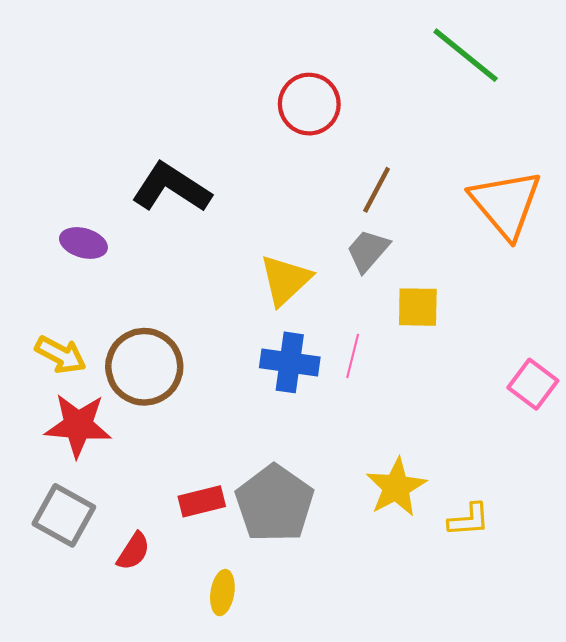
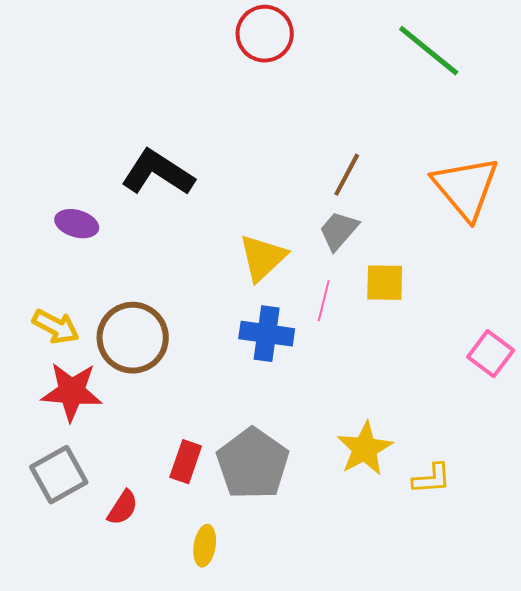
red circle: (309, 104) -> (265, 34), moved
pink line: (353, 356) -> (324, 301), moved
red rectangle: (202, 501) -> (186, 462), turned -57
gray square: (64, 515) -> (59, 475), turned 32

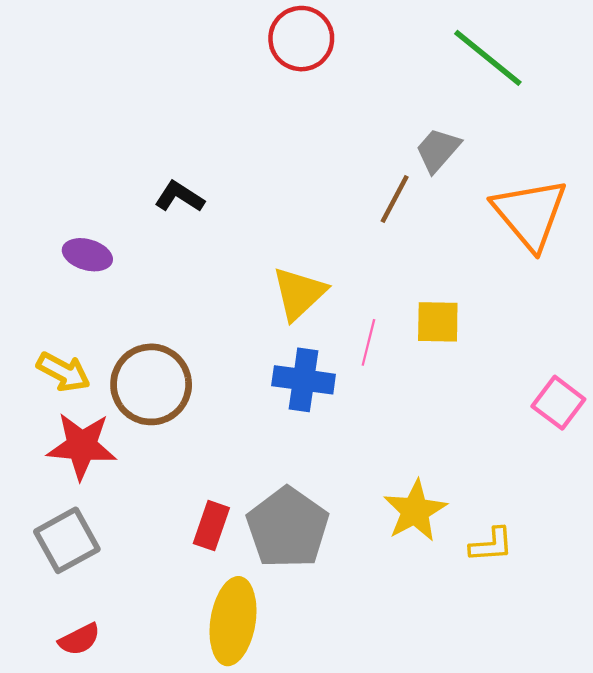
black L-shape: (158, 173) -> (180, 197), size x0.6
gray trapezoid: (339, 231) -> (438, 150), moved
red semicircle: (123, 508) -> (79, 639), moved, turned 30
yellow ellipse: (205, 546) -> (233, 621), size x1.8

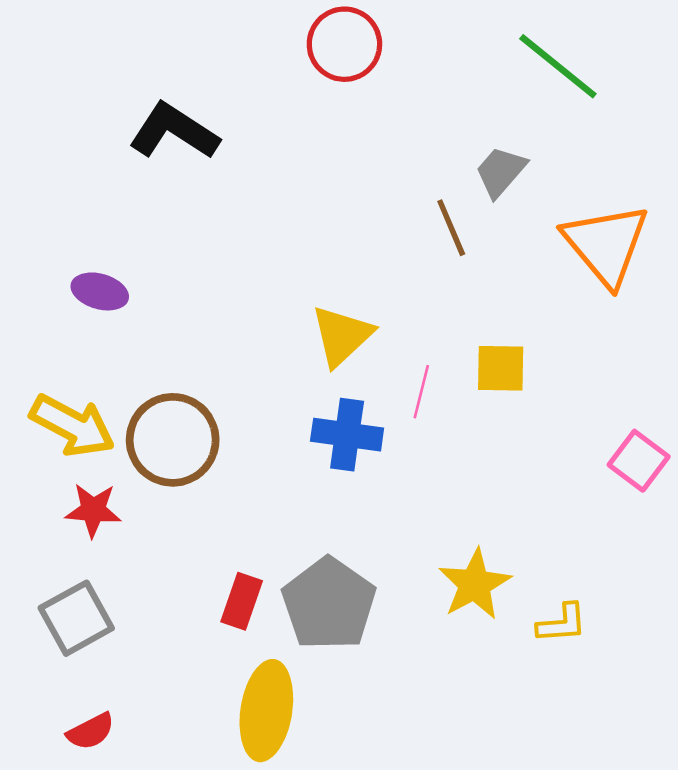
black L-shape: (180, 197) -> (174, 131), moved, size x1.6
brown line: (395, 199) -> (451, 228), turned -51
yellow arrow: (63, 372) -> (72, 426), size x1.4
red star: (82, 446) -> (93, 510), size x0.7

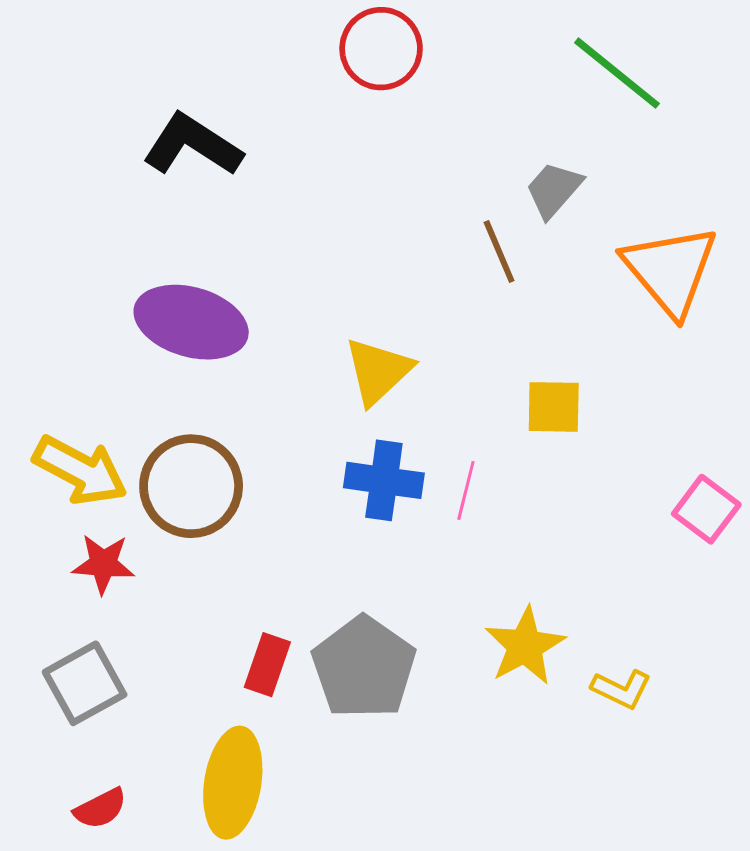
purple ellipse: (100, 291) -> (191, 322), moved, size x1.8
pink line: (421, 392) -> (466, 490), moved
yellow L-shape: (562, 623) -> (621, 689), turned 30
yellow ellipse: (266, 711) -> (233, 783), moved

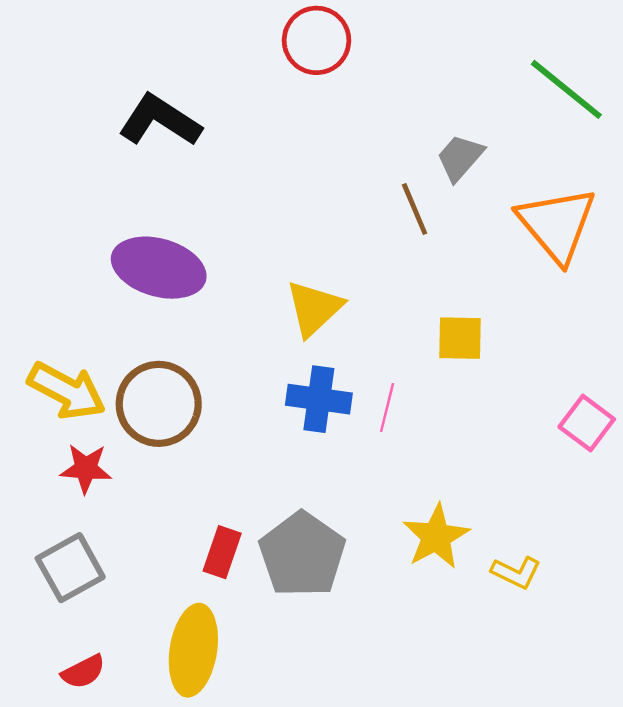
green line: (617, 73) -> (566, 89), moved

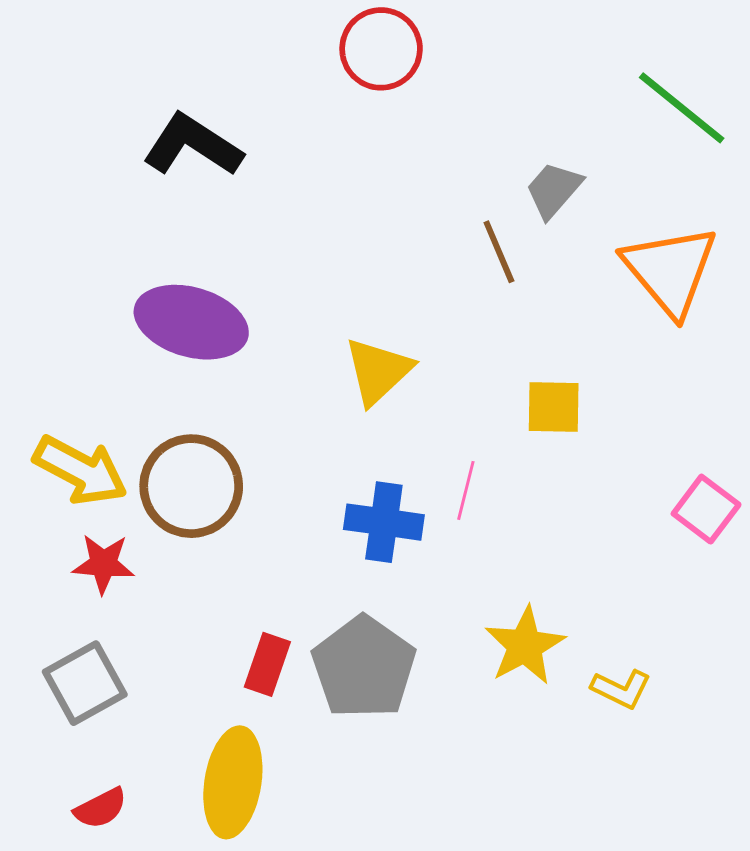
blue cross: (319, 399) -> (384, 522), moved

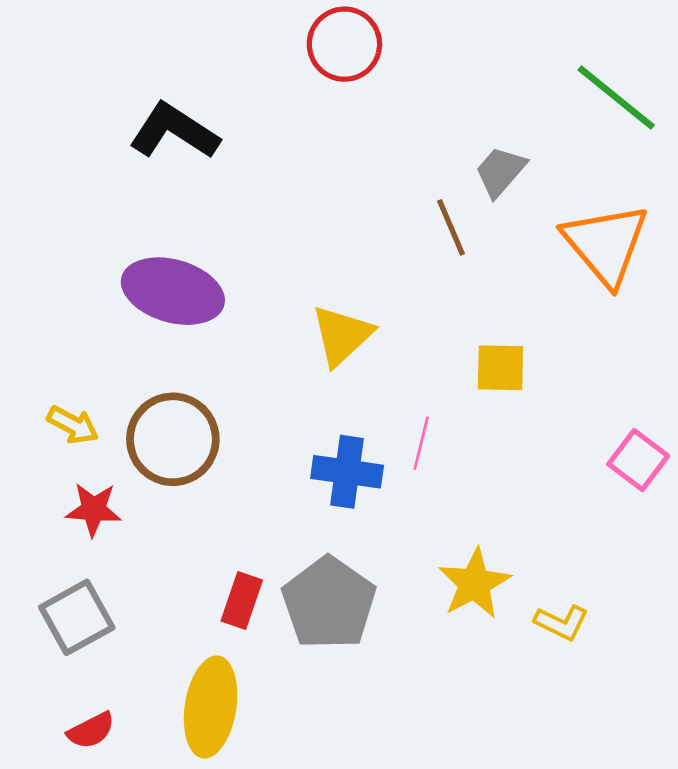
yellow arrow: (80, 470) -> (73, 425), size x0.6

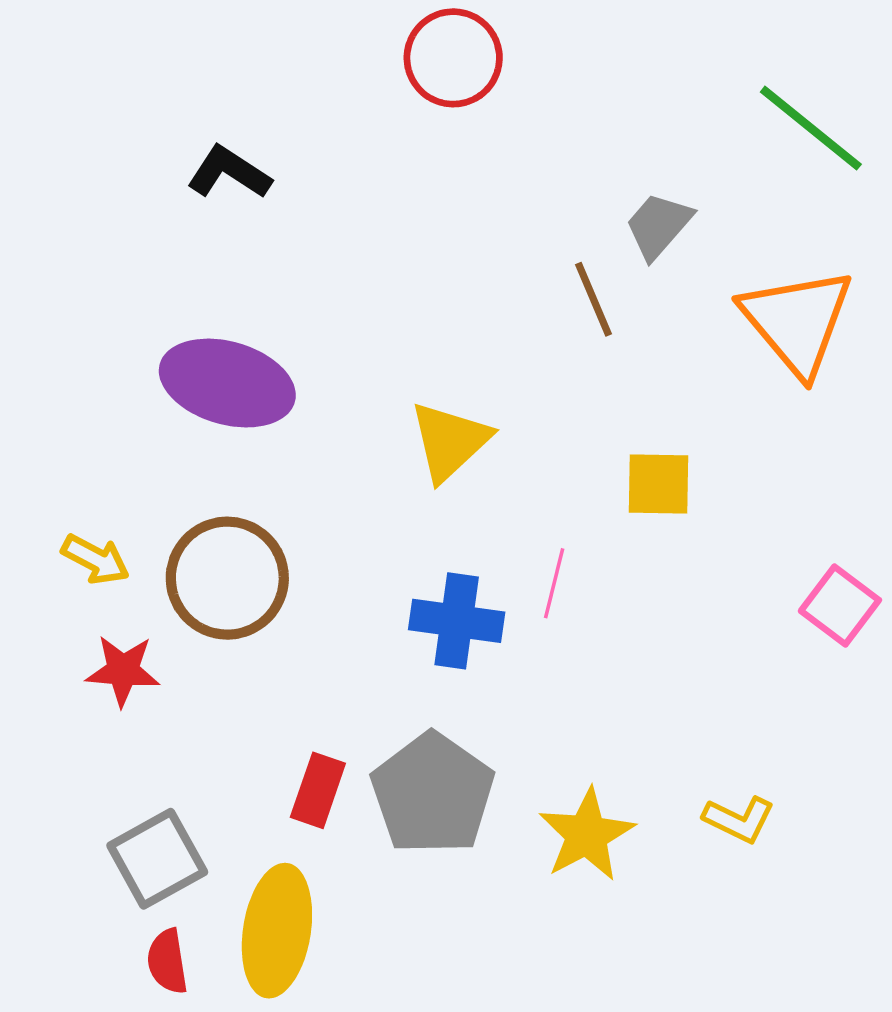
black L-shape: (174, 131) -> (229, 173), size x0.7
yellow star: (474, 584) -> (587, 835), moved
gray square: (77, 617) -> (157, 859), moved
red semicircle: (91, 730) -> (167, 961), moved, turned 108

